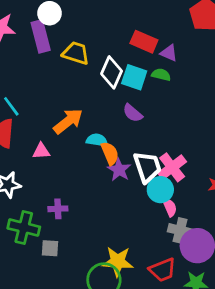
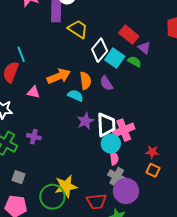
orange semicircle: (110, 153) -> (85, 81), moved
gray square: (50, 248) -> (19, 177), moved
yellow star: (118, 262) -> (66, 186), turned -30

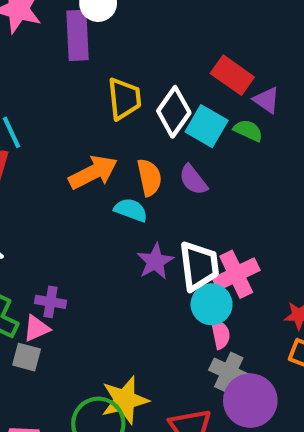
yellow trapezoid: (78, 29) -> (124, 99), moved, turned 55
pink triangle: (33, 92) -> (37, 328), moved, turned -32
gray square: (19, 177) -> (27, 357), moved

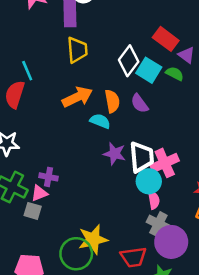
yellow trapezoid: (124, 99) -> (77, 50), moved
purple star: (155, 261) -> (114, 154), turned -30

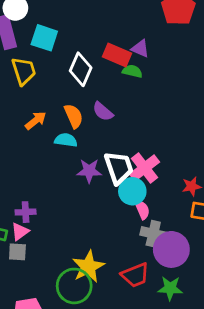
red rectangle: (166, 39) -> (117, 55), moved
cyan square: (149, 70) -> (44, 38), moved
orange arrow: (77, 97) -> (36, 121), size x0.7

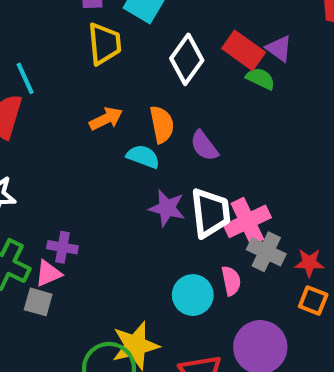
purple semicircle: (103, 112) -> (204, 146), moved
cyan circle: (132, 191) -> (193, 295), moved
gray cross: (153, 234) -> (266, 252), moved

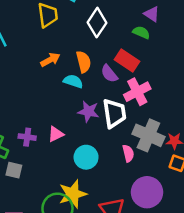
red rectangle: (244, 50) -> (127, 60), moved
pink cross: (247, 221) -> (137, 92), moved
gray cross: (266, 252) -> (148, 135), size x1.4
pink triangle: (48, 273) -> (56, 134), moved
cyan circle: (193, 295) -> (86, 157), moved

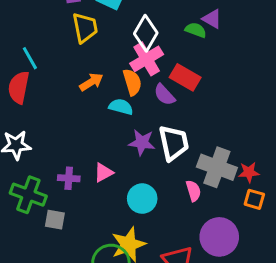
green semicircle: (141, 32) -> (196, 30), moved
pink cross: (137, 92) -> (147, 59), moved

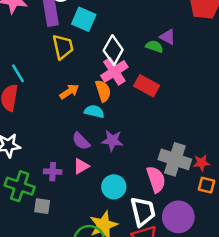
purple semicircle: (164, 95) -> (81, 141), moved
white trapezoid: (174, 143) -> (143, 211), moved
pink semicircle: (193, 191) -> (156, 179), size x1.5

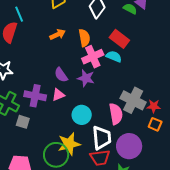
pink cross: (114, 71) -> (93, 57), moved
cyan semicircle: (94, 111) -> (114, 56), moved
purple cross: (53, 172) -> (35, 96), size x1.5

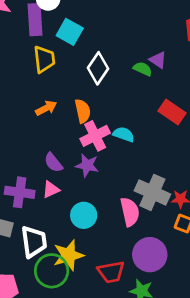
red rectangle: (119, 39) -> (172, 112), moved
white trapezoid: (102, 138) -> (34, 242), moved

